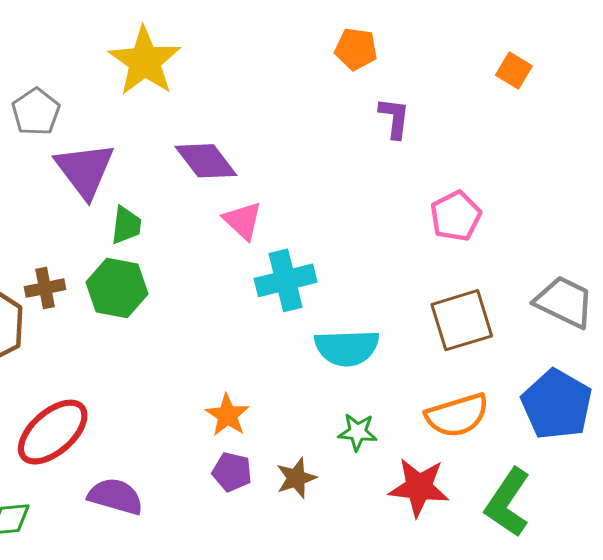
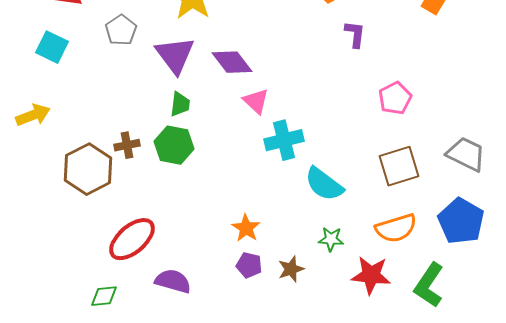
purple triangle: (85, 170) -> (175, 55), moved
cyan semicircle: (347, 348) -> (324, 184), turned 39

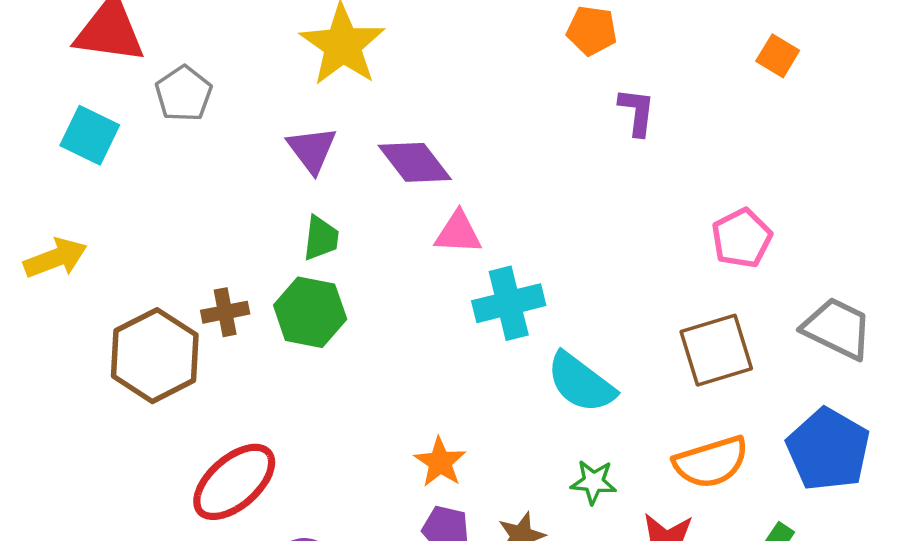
gray pentagon: (121, 30) -> (184, 94), moved
purple triangle: (175, 55) -> (312, 150), size x0.7
pink pentagon: (395, 98) -> (742, 238), moved
pink triangle: (256, 101) -> (458, 233), turned -40

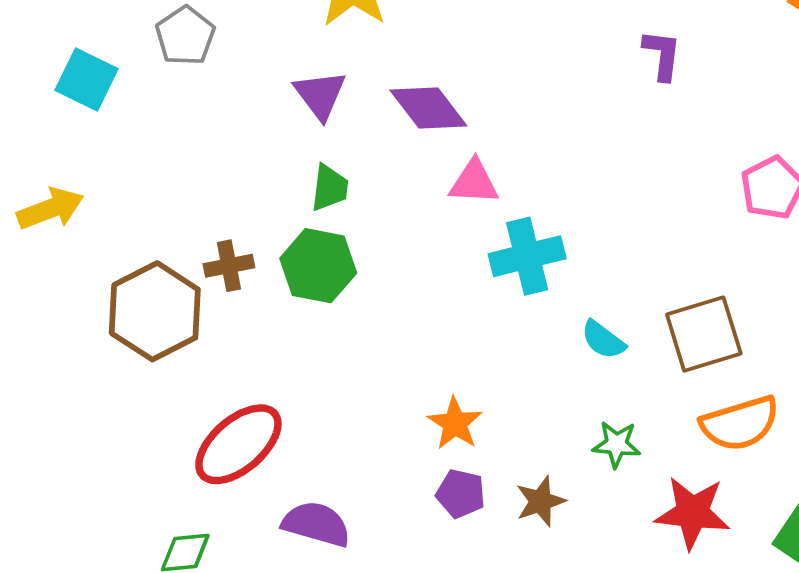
brown square: (716, 350) -> (704, 334), moved
cyan semicircle: (581, 383) -> (603, 340), size x0.6

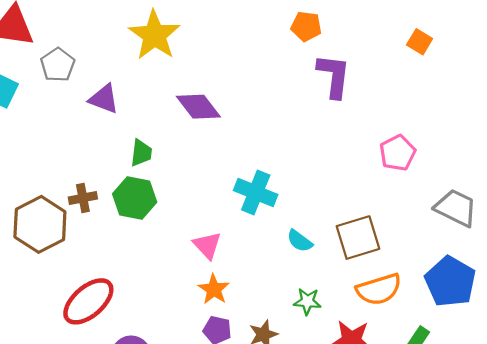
purple L-shape: (662, 55) -> (334, 76), size x1.5
purple triangle: (320, 95) -> (104, 99), moved, turned -32
pink triangle: (474, 182) -> (207, 245), moved, turned 44
cyan cross: (527, 256) -> (256, 192), turned 36

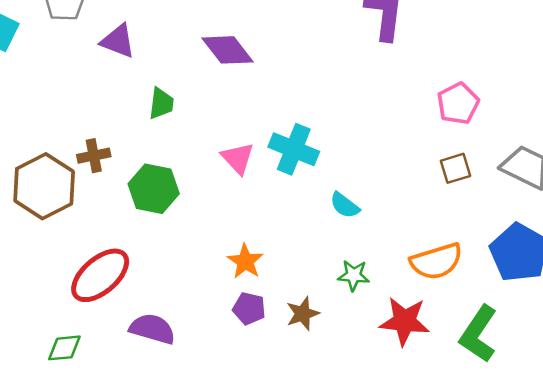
green hexagon: (135, 198) -> (154, 189), moved
brown square: (358, 238) -> (455, 168), moved, size x0.6
pink triangle: (207, 245) -> (238, 158), moved

